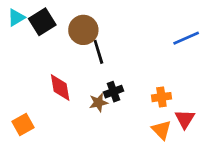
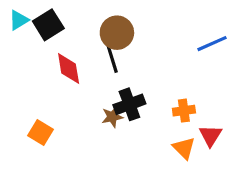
brown circle: (83, 30) -> (117, 33), moved
red diamond: (60, 87) -> (69, 68), moved
black cross: (114, 92) -> (129, 104), size x1.4
orange square: (23, 124) -> (41, 132), moved, turned -30

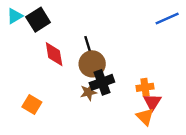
brown circle: (117, 33) -> (92, 64), moved
blue line: (212, 44) -> (167, 18), moved
red triangle: (210, 136) -> (152, 102), moved

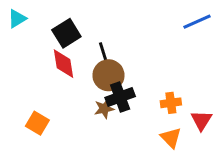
black square: (38, 20) -> (66, 33), moved
red triangle: (152, 102) -> (201, 120), moved

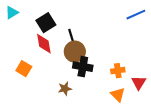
black cross: (120, 97) -> (83, 67), turned 30
brown star: (104, 109) -> (65, 89), moved
orange square: (37, 123) -> (24, 69), moved

